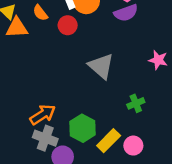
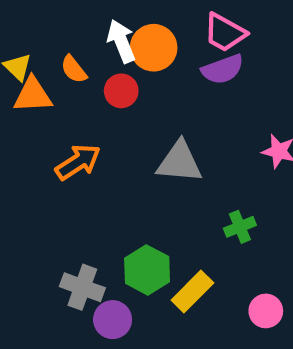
gray triangle: (101, 66) -> (179, 162), turned -36
orange arrow: (43, 115) -> (78, 162), moved
pink circle: (133, 146) -> (266, 311), moved

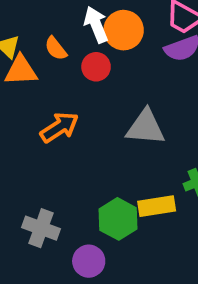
gray cross: (82, 287) -> (41, 228), moved
yellow rectangle: (192, 292) -> (157, 206), moved, turned 36

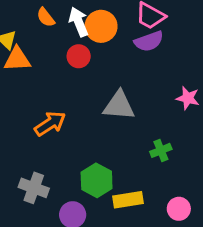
orange semicircle: (56, 48) -> (46, 17), moved
orange arrow: (59, 127) -> (50, 124), moved
yellow rectangle: (157, 206) -> (128, 200), moved

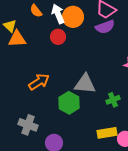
gray triangle: (119, 106) -> (85, 84), moved
green hexagon: (97, 180) -> (69, 103), moved
yellow rectangle: (128, 200) -> (107, 133), moved

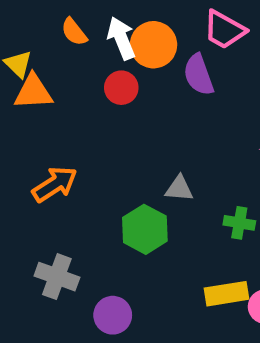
purple semicircle: (105, 27) -> (199, 75), moved, turned 90
orange arrow: (39, 82) -> (55, 184), moved
gray triangle: (85, 84) -> (179, 189), size x0.6
green cross: (113, 100) -> (239, 223), turned 32

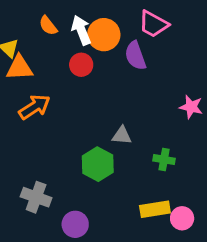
orange arrow: (55, 184) -> (35, 107), moved

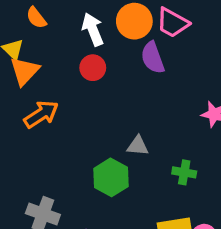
orange semicircle: (48, 26) -> (36, 18), moved
orange circle: (104, 35) -> (134, 21), moved
orange triangle: (19, 68) -> (25, 71), turned -44

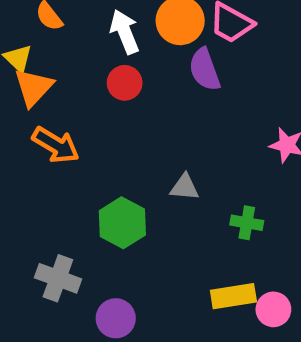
orange arrow: (41, 114) -> (56, 145), turned 64
green hexagon: (111, 177) -> (122, 223), moved

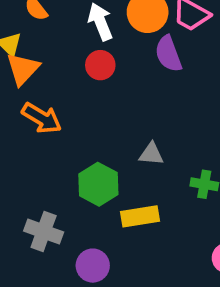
yellow rectangle: (233, 296) -> (140, 216), moved

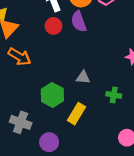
purple semicircle: (168, 54) -> (79, 22), moved
yellow rectangle: (140, 216) -> (76, 114), turned -50

